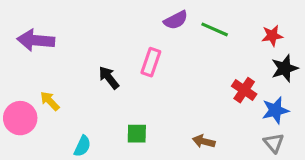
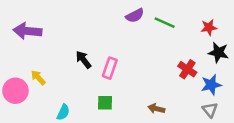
pink rectangle: (151, 62) -> (110, 68), moved
black star: (285, 68) -> (218, 53), turned 30

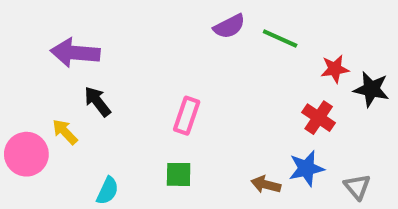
red star: (209, 27) -> (335, 69), moved
purple arrow: (27, 31) -> (75, 53), moved
black arrow: (83, 60) -> (97, 101), moved
blue star: (211, 85) -> (306, 168), moved

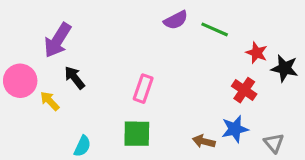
purple arrow: (75, 53) -> (57, 40), turned -63
red star: (335, 69) -> (257, 53), turned 30
pink circle: (26, 154) -> (20, 81), moved
green square: (179, 174) -> (137, 134), size x1.4

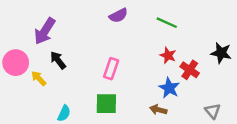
purple semicircle: (176, 20) -> (118, 15), moved
red star: (257, 53) -> (168, 55), moved
blue star: (235, 129) -> (169, 88), moved, turned -30

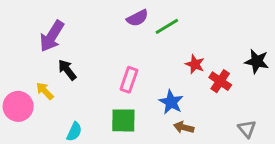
green line: (167, 23) -> (167, 26), moved, turned -55
pink circle: (16, 63) -> (18, 106), moved
blue star: (169, 88) -> (171, 102), moved

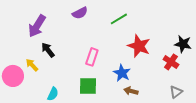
purple semicircle: (137, 18) -> (80, 13), moved
red star: (195, 64) -> (139, 46), size x1.6
red cross: (220, 81) -> (171, 62), moved
gray triangle: (247, 129) -> (176, 92), turned 32

